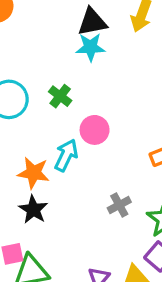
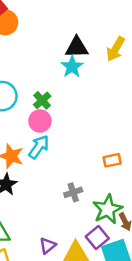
cyan star: (90, 47) -> (72, 67), turned 30
pink circle: (95, 130) -> (40, 121), moved

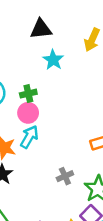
black triangle: (77, 47) -> (41, 29), moved
green cross: (42, 100) -> (28, 94), turned 35

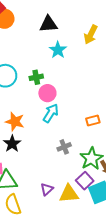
pink circle: (28, 113) -> (47, 93), moved
cyan arrow: (29, 137) -> (51, 113), moved

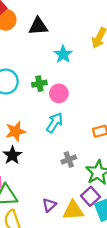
black triangle: (48, 24) -> (38, 26), moved
pink circle: (47, 93) -> (59, 93), moved
orange star: (15, 122) -> (16, 131), turned -30

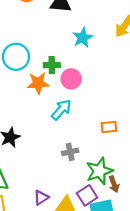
orange star: (16, 131) -> (38, 83), moved

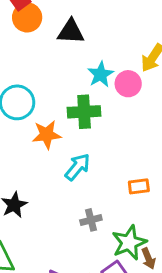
green cross: (52, 65) -> (84, 112), moved, size x1.5
pink circle: (71, 79) -> (128, 84), moved

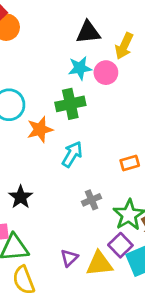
black triangle: (71, 32) -> (88, 32), moved
cyan star: (101, 74) -> (80, 68), turned 30

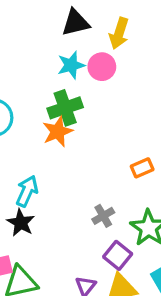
orange star: (40, 130) -> (58, 132), moved
cyan arrow: (72, 154) -> (27, 191), moved
purple square: (120, 245) -> (118, 255), moved

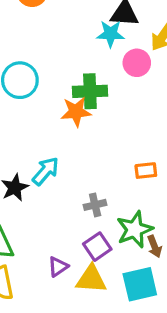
cyan star: (71, 65) -> (111, 34), moved
cyan arrow: (27, 191) -> (46, 171), moved

